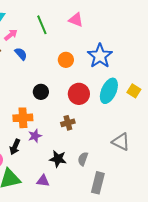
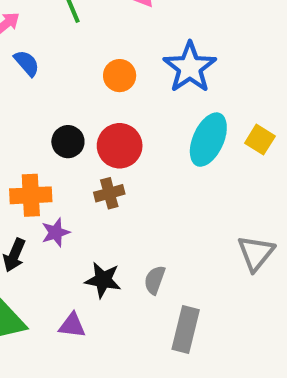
red circle: (79, 94) -> (120, 146), moved
brown cross: (68, 123) -> (109, 193), moved
gray triangle: (121, 142) -> (256, 253), moved, turned 42

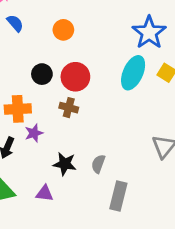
blue star: (190, 67) -> (149, 33), moved
orange circle: (120, 76) -> (63, 30), moved
brown cross: (109, 193) -> (69, 108), turned 30

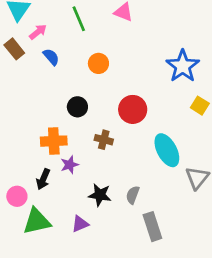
cyan ellipse: (133, 73) -> (167, 150), moved, turned -52
red circle: (75, 77) -> (133, 109), moved
purple triangle: (45, 193) -> (80, 224), turned -30
gray rectangle: (118, 196) -> (152, 227), turned -32

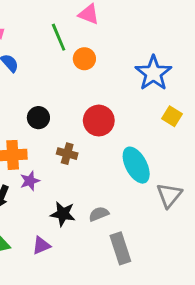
green line: (79, 19) -> (59, 37), moved
orange circle: (98, 63) -> (84, 59), moved
gray semicircle: (133, 195) -> (99, 214), turned 48

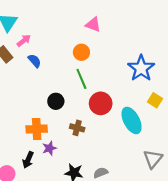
green line: (59, 37) -> (81, 79), moved
orange circle: (84, 59) -> (81, 52), moved
cyan ellipse: (136, 165) -> (132, 120), moved

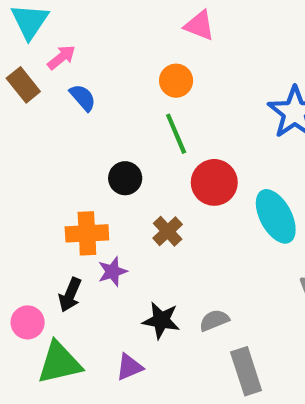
brown cross: (77, 128) -> (168, 231), turned 32

